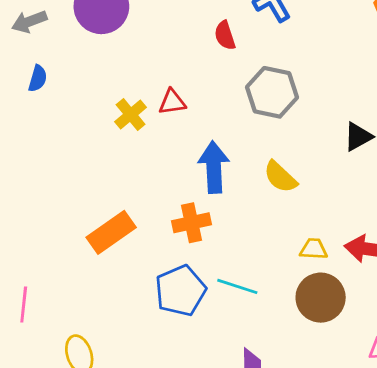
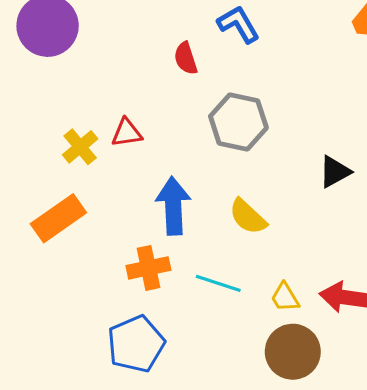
orange rectangle: (111, 232) -> (58, 218), moved
yellow trapezoid: (314, 249) -> (285, 297), turned -124
cyan line: (237, 286) -> (218, 283), moved

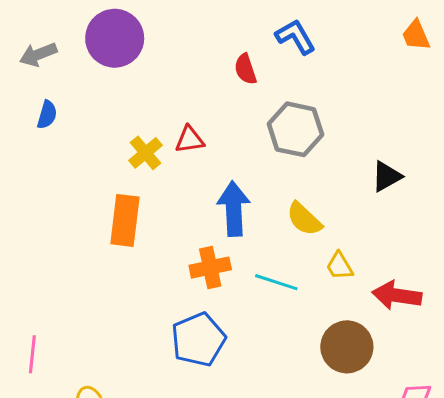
orange rectangle: (58, 218) -> (125, 220), turned -48
yellow trapezoid: (285, 297) -> (340, 266), moved

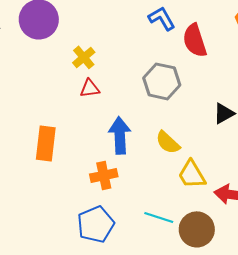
red semicircle: (245, 69) -> (195, 40), moved, size x1.6
yellow cross: (146, 153) -> (84, 57), moved
yellow trapezoid: (340, 266) -> (192, 174), size x1.5
cyan line: (276, 282) -> (159, 217), moved

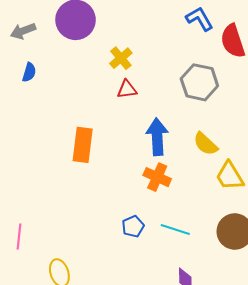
orange cross: (104, 175) -> (157, 177), moved, turned 36
cyan line: (159, 217) -> (175, 229), moved
blue pentagon: (96, 224) -> (133, 226), size x0.6

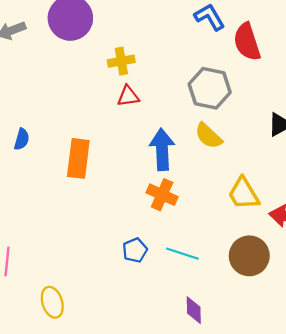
yellow cross: (121, 58) -> (121, 61), turned 30
blue semicircle: (29, 72) -> (22, 139), moved
yellow semicircle: (206, 144) -> (208, 136), moved

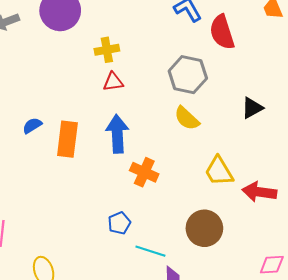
blue semicircle: (22, 139) -> (32, 126), moved, turned -138
blue arrow: (162, 149) -> (117, 134), moved
cyan line: (182, 254) -> (150, 251), moved
brown circle: (249, 256) -> (204, 228), moved

